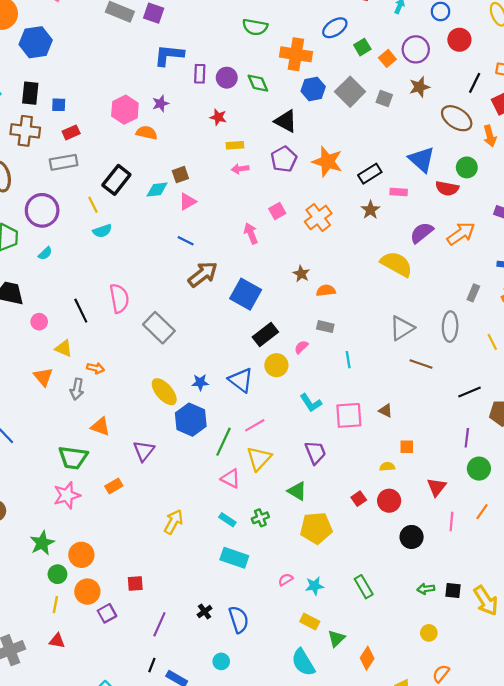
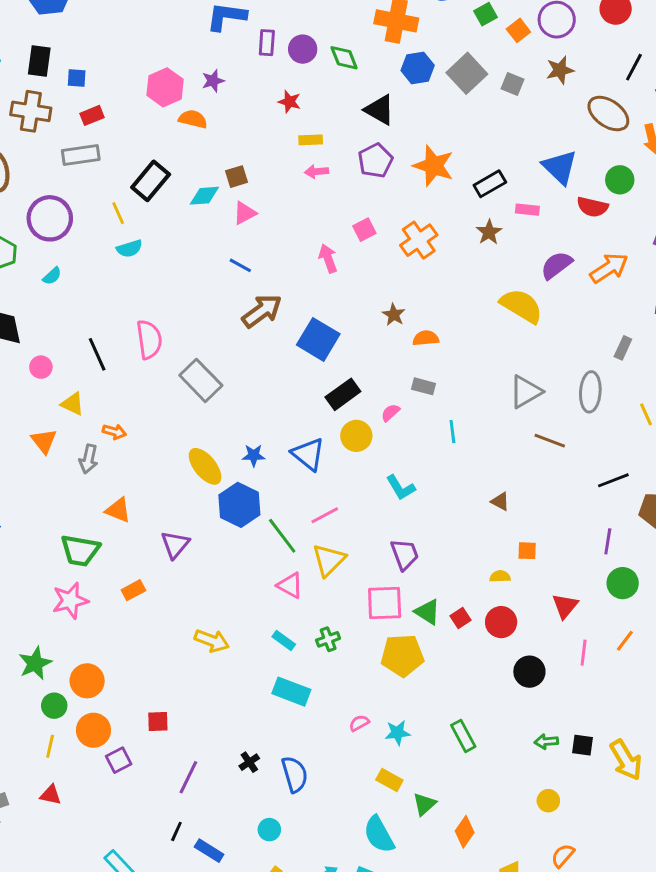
pink square: (349, 415) -> (385, 603), moved
green line: (223, 442) -> (282, 536), turned -64
green triangle: (297, 491) -> (427, 612), moved
yellow arrow: (173, 522) -> (212, 641), turned 80

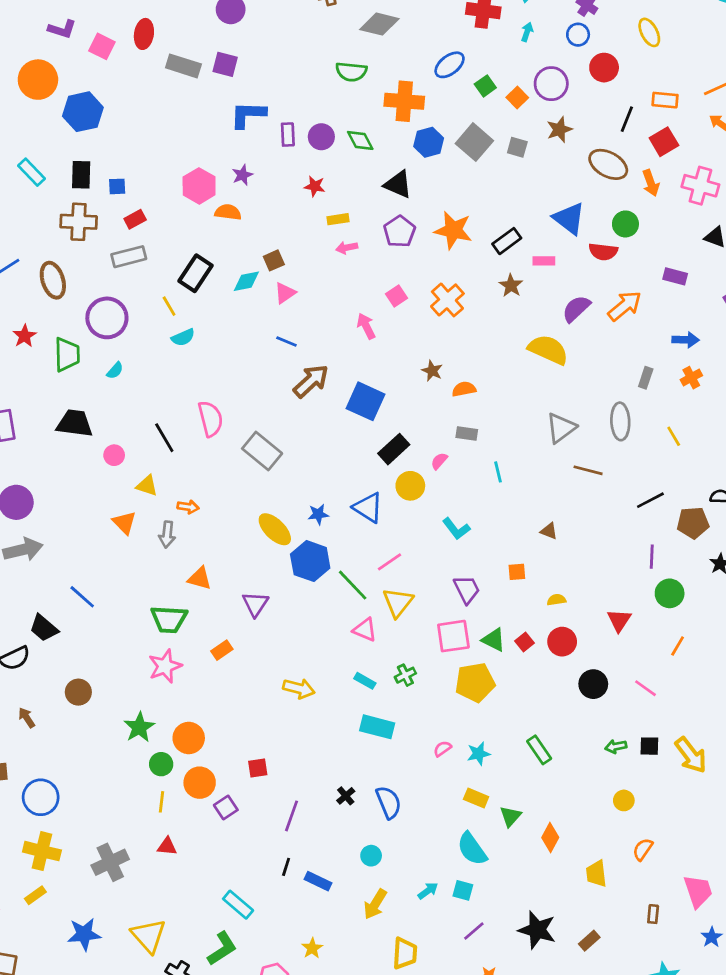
orange square: (527, 551) -> (517, 572), moved
pink line: (584, 653) -> (646, 688), moved, turned -55

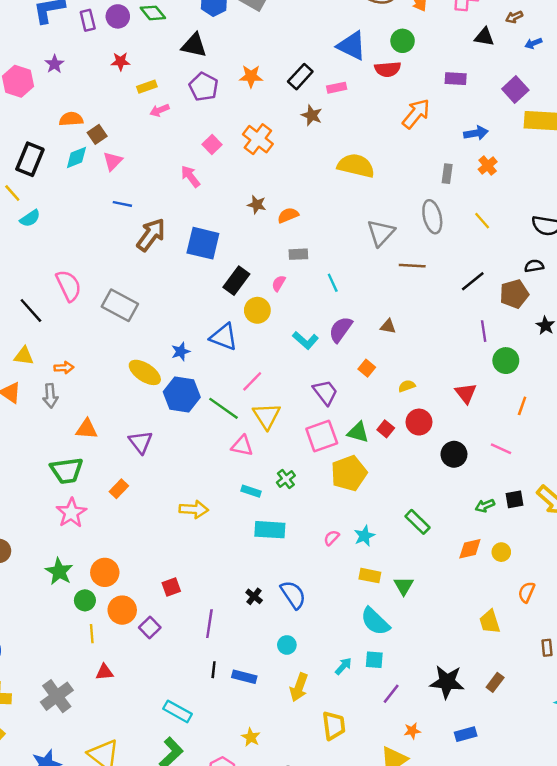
orange semicircle: (228, 212) -> (71, 119), moved
orange star: (453, 230) -> (251, 76), size x0.7
purple semicircle: (576, 309) -> (341, 329), moved
orange square: (517, 572) -> (367, 368), turned -35
orange diamond: (550, 838) -> (470, 549), moved, turned 60

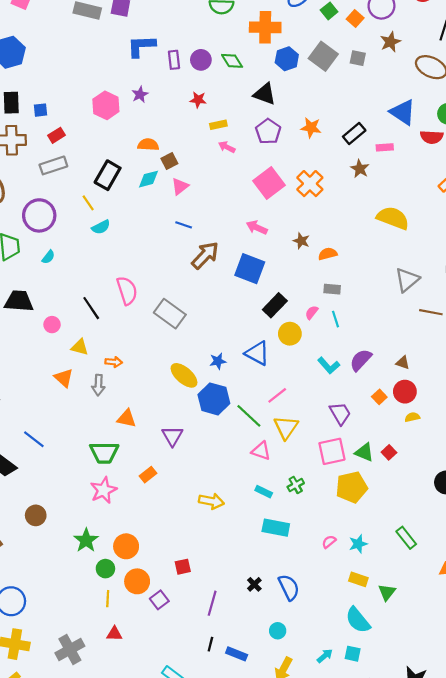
pink arrow: (160, 110) -> (227, 147), turned 42
pink square: (212, 144) -> (269, 183), size x1.8
pink arrow: (190, 176) -> (257, 228), moved, turned -36
cyan line: (333, 283) -> (335, 319), moved
red circle: (419, 422) -> (405, 392), moved

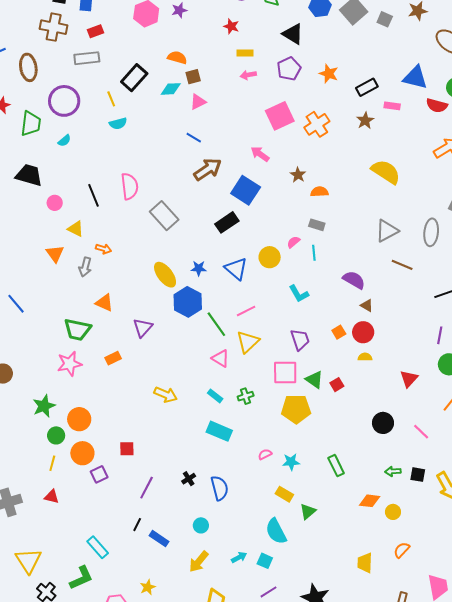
blue triangle: (403, 112) -> (415, 77), turned -32
pink arrow: (227, 147) -> (248, 75), turned -49
black rectangle: (275, 305) -> (227, 222), moved
purple semicircle: (361, 360) -> (354, 280), moved, turned 65

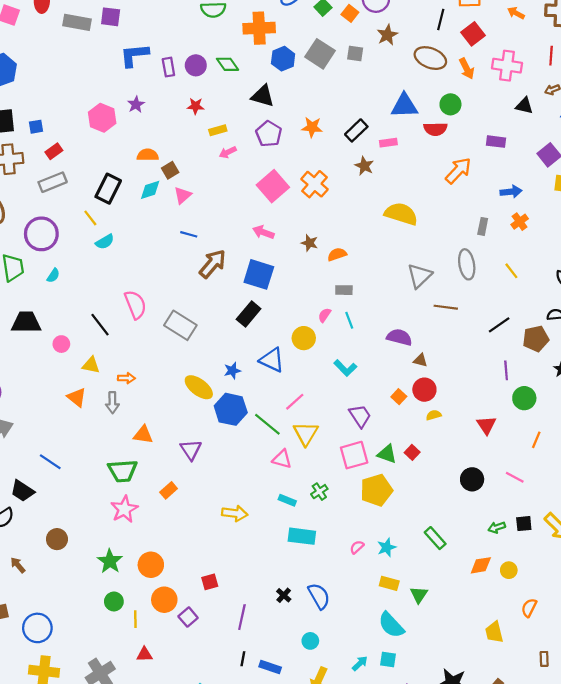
green circle: (56, 435) -> (114, 601), moved

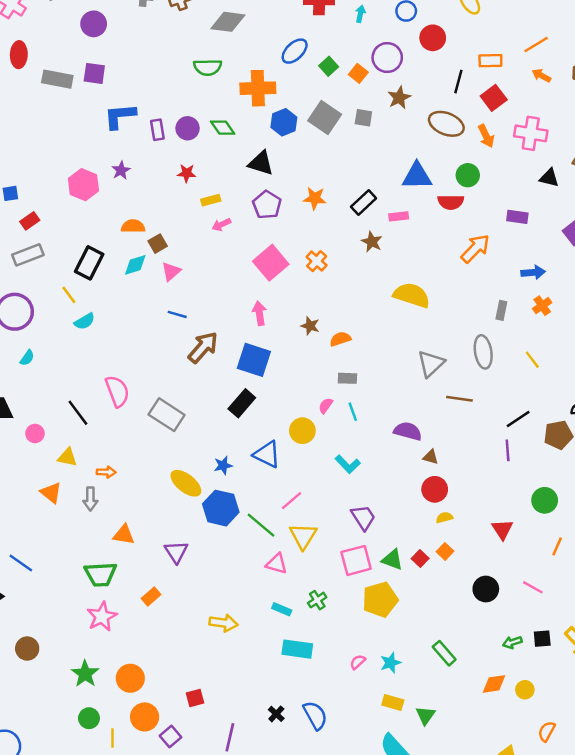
orange cross: (315, 184) -> (317, 261), size x0.7
pink arrow: (263, 232) -> (259, 313), turned 60
purple line: (506, 370) -> (508, 450), moved
orange square: (399, 397) -> (445, 551), moved

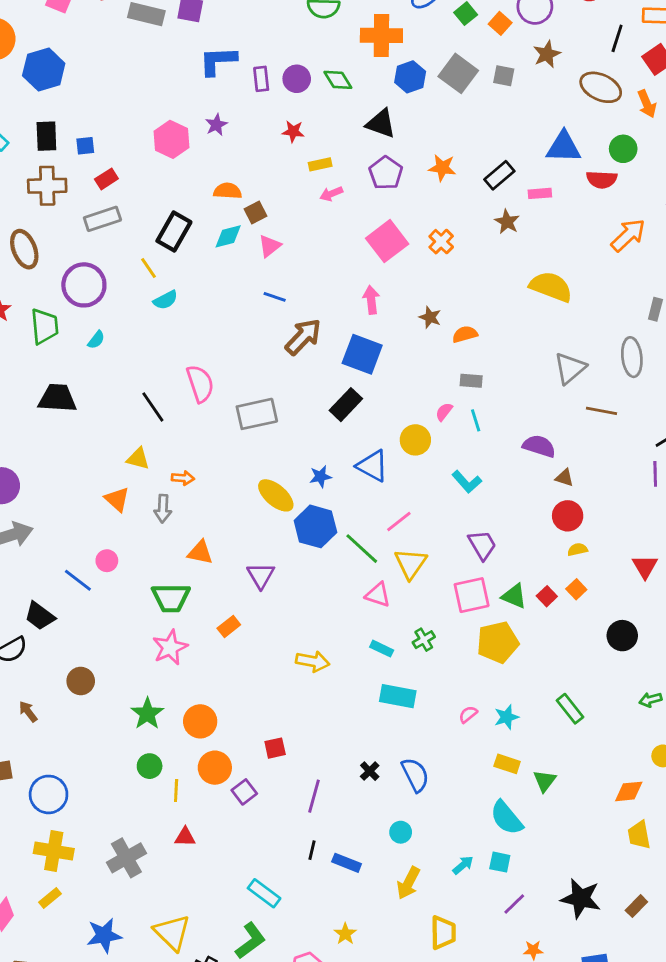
gray rectangle: (167, 415) -> (257, 414), turned -48
pink circle: (35, 433) -> (107, 561), moved
orange diamond: (494, 684) -> (629, 791), moved

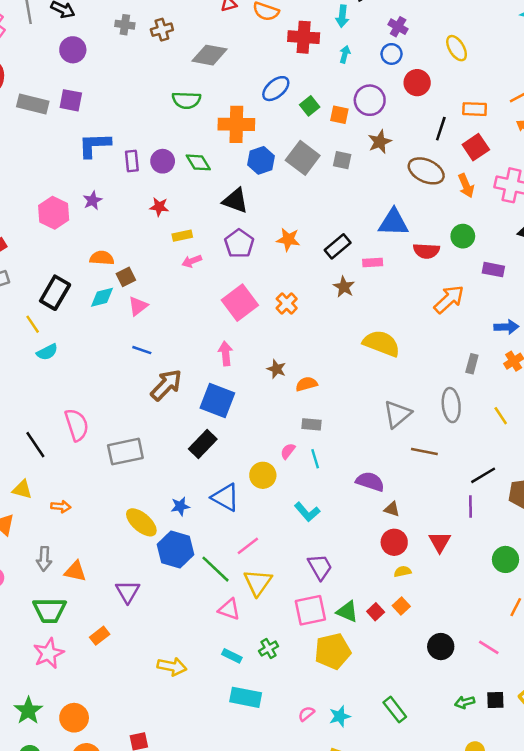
orange square: (500, 23) -> (339, 115), turned -30
green circle: (623, 149) -> (463, 236), moved
gray arrow: (163, 509) -> (44, 559), moved
red triangle: (645, 567) -> (440, 542), moved

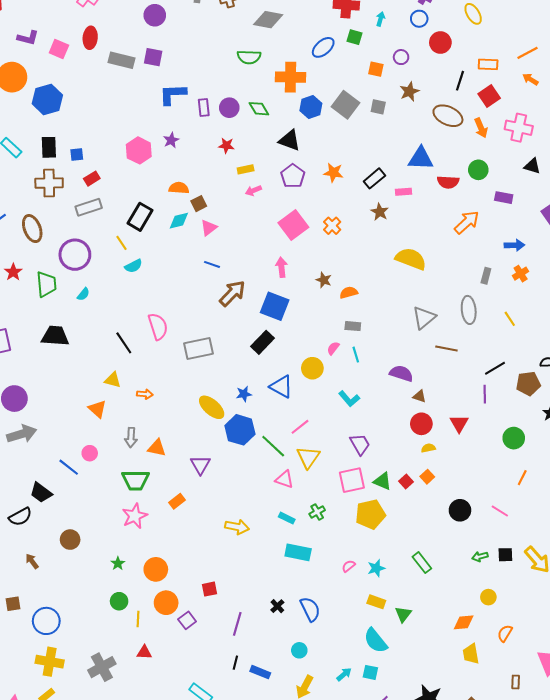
purple circle: (370, 100) -> (401, 57), size x0.6
green square: (310, 106) -> (354, 37), moved, turned -35
green star: (28, 711) -> (118, 563), size x0.6

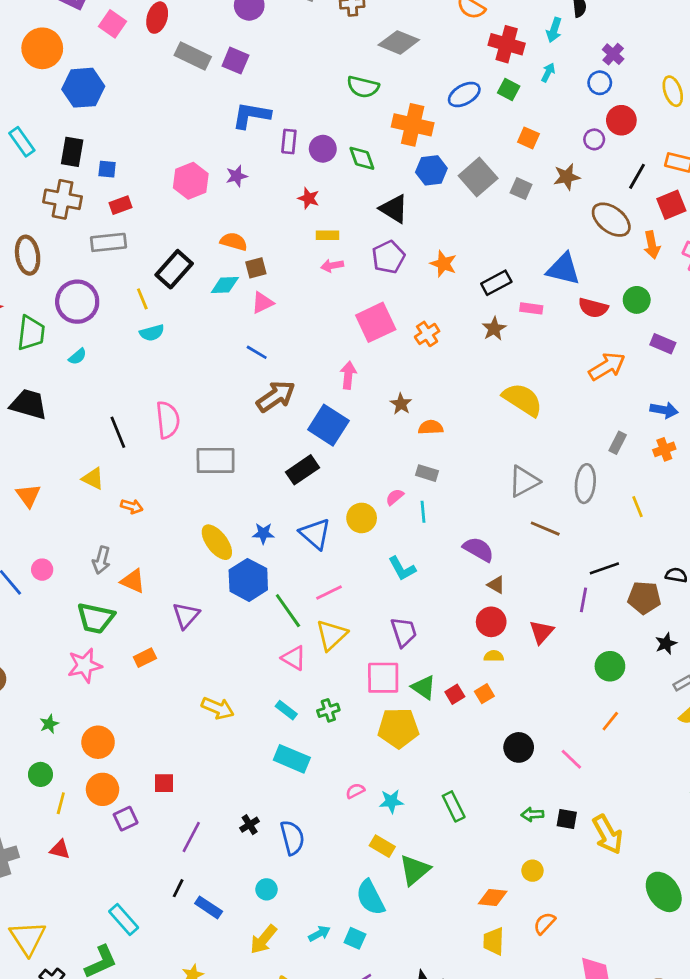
purple circle: (401, 57) -> (594, 139), moved
orange triangle: (97, 409) -> (28, 496), moved
green triangle: (403, 614) -> (415, 870), size x1.4

